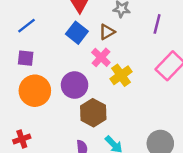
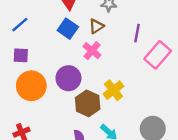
purple line: (157, 24) -> (137, 33), moved
yellow cross: (121, 75) -> (113, 90), moved

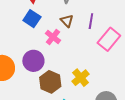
brown triangle: (96, 26) -> (67, 21), moved, turned -40
yellow cross: (113, 90) -> (81, 78), moved

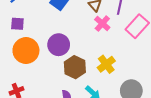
pink cross: (53, 37) -> (102, 23), moved

